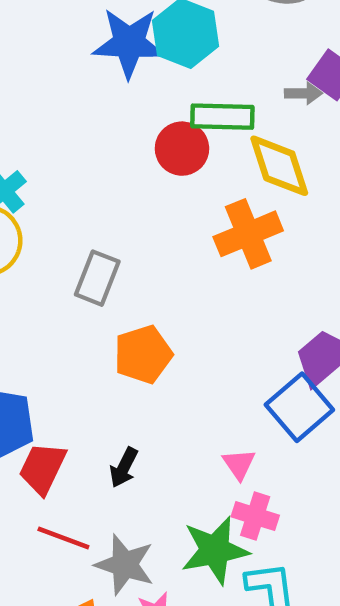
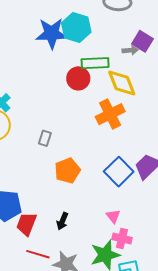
gray rectangle: (97, 278) -> (45, 138), size x0.7
blue square: (299, 407) -> (119, 172), moved

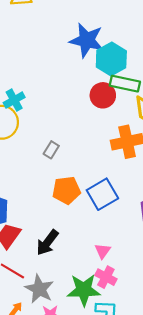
cyan hexagon: (76, 27) -> (111, 59), moved
blue square: (119, 172) -> (102, 194), moved
black arrow: (62, 221) -> (47, 243), size x1.4

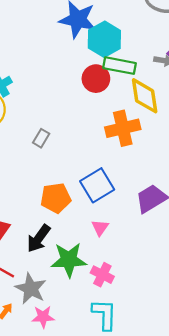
orange pentagon: (66, 190) -> (56, 198), moved
pink triangle: (103, 251) -> (100, 228), moved
green star: (84, 290) -> (69, 260), moved

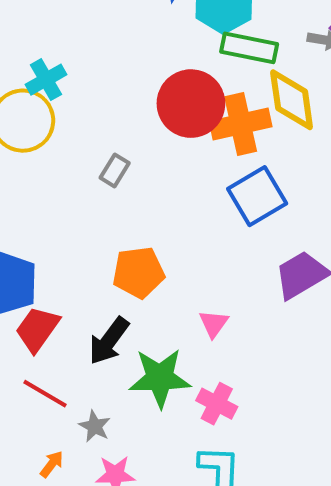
red circle: (96, 79) -> (191, 104), moved, size x1.4
orange cross: (123, 128) -> (241, 124), moved
blue square: (97, 185) -> (257, 196), moved
gray star: (31, 289) -> (95, 426), size x0.6

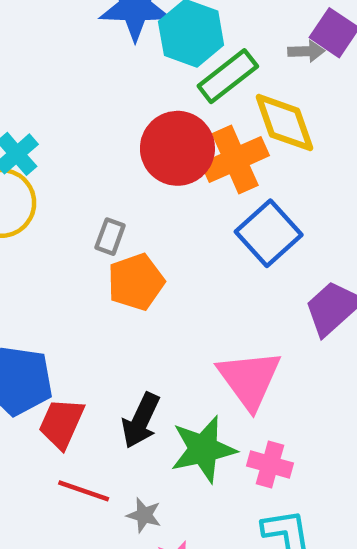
green rectangle: (249, 48) -> (228, 76), turned -38
orange pentagon: (139, 272) -> (136, 282), moved
pink triangle: (214, 324) -> (249, 379), size x2.0

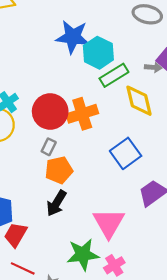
red circle: (177, 148) -> (50, 111), moved
orange cross: (235, 160) -> (82, 114), moved
black arrow: (141, 421) -> (56, 203), moved
pink cross: (270, 464) -> (114, 265), turned 36

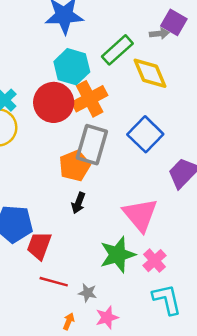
cyan hexagon: (98, 53) -> (72, 67), moved
gray rectangle: (49, 147) -> (92, 145), moved, size x2.0
black arrow: (56, 203) -> (78, 203), size x0.7

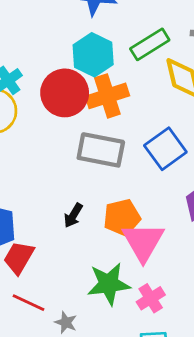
gray rectangle: (92, 145) -> (101, 150), turned 75
orange pentagon: (75, 166) -> (122, 217), moved

